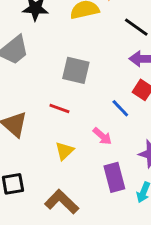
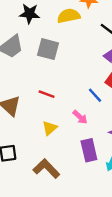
gray square: (76, 70) -> (48, 49), moved

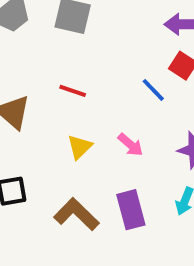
pink arrow: (80, 117) -> (130, 145), moved
purple rectangle: (89, 150) -> (131, 210), moved

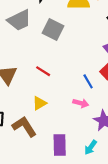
pink arrow: (130, 145) -> (81, 103), moved, turned -40
brown L-shape: (76, 214) -> (24, 127), moved

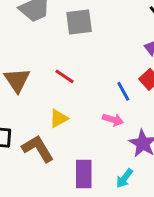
gray square: (53, 30) -> (79, 22), turned -35

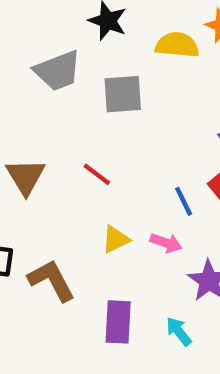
yellow triangle: (59, 118) -> (116, 239), moved
cyan arrow: (124, 178) -> (179, 331), turned 102

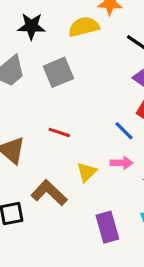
brown L-shape: (51, 280) -> (49, 193), moved

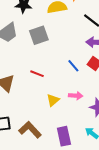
blue line: (124, 131) -> (73, 66), moved
brown L-shape: (49, 193) -> (30, 130), moved

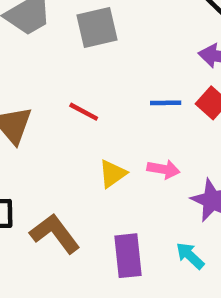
blue line: (73, 66) -> (166, 103), turned -56

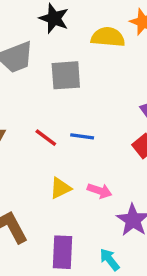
blue line: (166, 103) -> (82, 136), moved

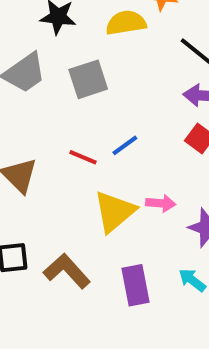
blue line: (82, 136) -> (125, 145), turned -30
yellow triangle: (60, 188) -> (115, 212), size x1.6

